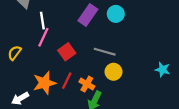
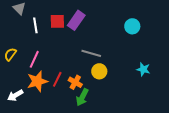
cyan circle: (116, 14) -> (132, 26), moved
pink line: (43, 37) -> (34, 59), moved
red square: (67, 52) -> (57, 21), moved, turned 35

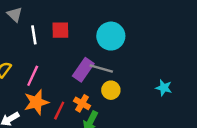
purple rectangle: (76, 20) -> (83, 70), moved
cyan circle: (132, 26) -> (111, 36), moved, size x1.5
red line: (57, 79) -> (59, 111), moved

